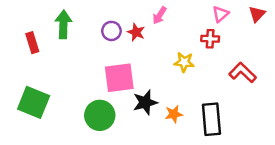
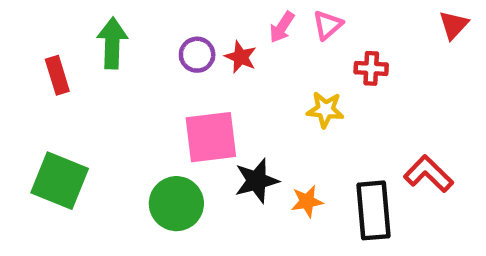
pink triangle: (221, 14) -> (328, 25), moved
red L-shape: (243, 72) -> (428, 174), moved

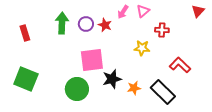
green arrow: (112, 43) -> (62, 23), moved
red L-shape: (428, 174) -> (180, 65), moved
black rectangle: (373, 210) -> (163, 92), turned -40

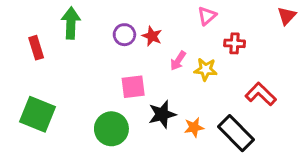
pink arrow: (123, 12) -> (178, 61), moved
green arrow: (62, 23) -> (71, 23), moved
pink square: (92, 60) -> (133, 87), size x0.7

